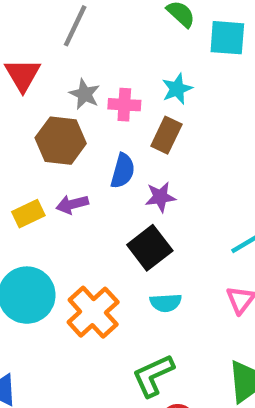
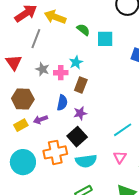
cyan star: (177, 89) -> (76, 62), moved
brown hexagon: (61, 141) -> (23, 99), moved
cyan semicircle: (166, 303) -> (86, 161), size x1.5
orange cross: (93, 312) -> (55, 152), moved, turned 35

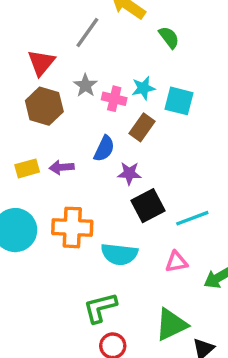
cyan square: (105, 39) -> (179, 101), moved
brown hexagon: (23, 99) -> (44, 106), moved
black square: (77, 137) -> (148, 206), moved
pink triangle: (120, 157) -> (176, 262), turned 32

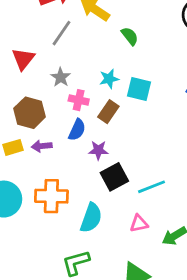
pink cross: (114, 99) -> (79, 100), moved
brown hexagon: (44, 106) -> (30, 113), moved
cyan semicircle: (119, 254) -> (91, 218), turned -76

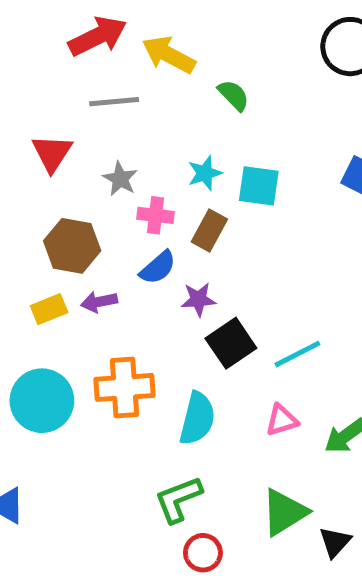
gray line: (61, 33) -> (114, 102), turned 56
blue semicircle: (77, 130) -> (158, 268), turned 30

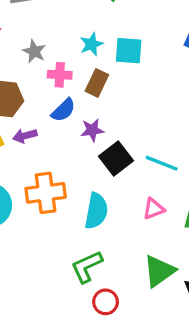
cyan line: (297, 354) -> (162, 163), turned 52

